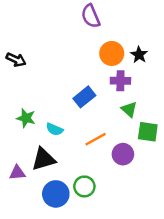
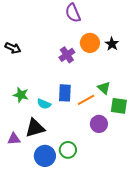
purple cross: (120, 81) -> (67, 55), moved, turned -35
blue rectangle: (84, 97) -> (65, 93), moved, turned -48
orange line: (96, 139) -> (86, 100), moved

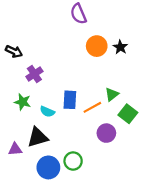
purple cross: (67, 55) -> (34, 74), moved
green triangle: (104, 88) -> (112, 94), turned 40
green square: (119, 106) -> (128, 114), turned 30

